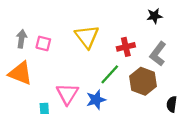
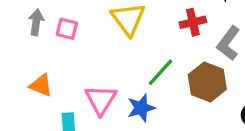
red cross: (126, 47) -> (193, 22), moved
orange triangle: (20, 73) -> (41, 85), moved, size x0.7

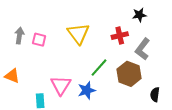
orange triangle: (41, 85) -> (12, 76), moved

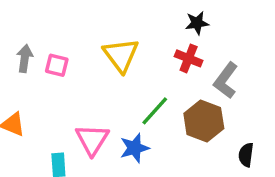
black star: (139, 15) -> (197, 23), moved
red cross: (120, 36) -> (189, 58), turned 35

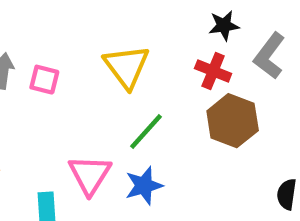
gray L-shape: (226, 80) -> (269, 56), moved
green line: (155, 111) -> (146, 132), moved
brown hexagon: (204, 121) -> (233, 121), moved

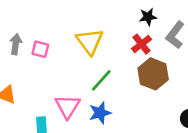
red cross: (213, 71) -> (141, 44), turned 30

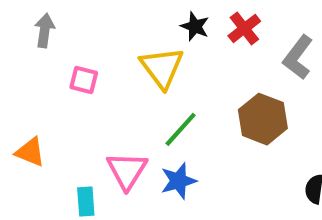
black star: (148, 17) -> (195, 26), moved, turned 30
gray arrow: (16, 44) -> (45, 31), moved
red cross: (141, 44) -> (244, 28), moved

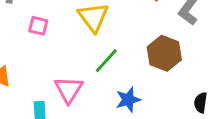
blue star: (178, 181) -> (128, 100), moved

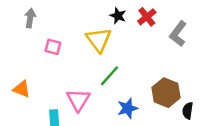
brown hexagon: (164, 53) -> (166, 93), moved

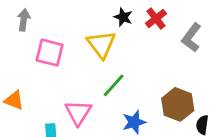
pink square: (53, 47) -> (50, 53), size x1.5

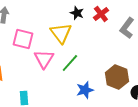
pink triangle: (78, 113) -> (44, 59), moved

